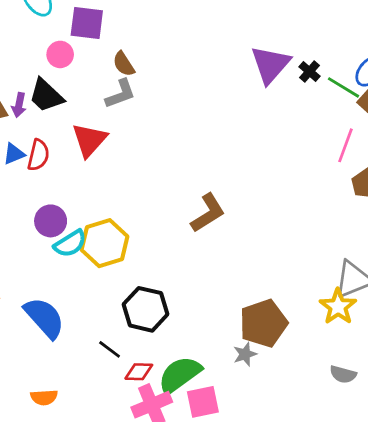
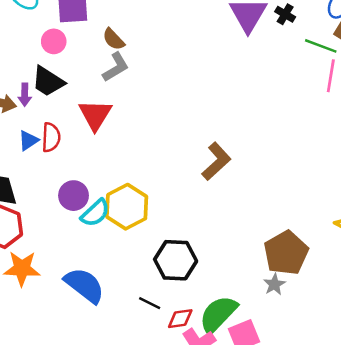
green line: (344, 87) -> (321, 46), moved

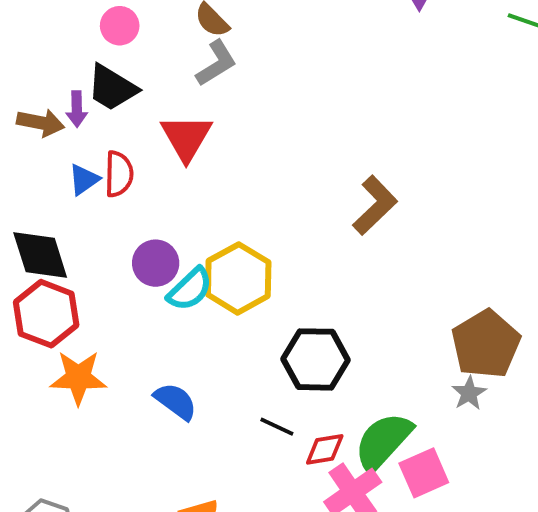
blue semicircle: (84, 285) -> (176, 401), size x0.7

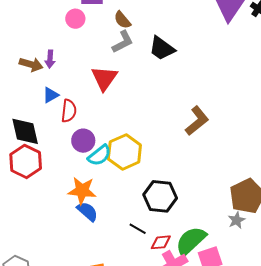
black trapezoid: (112, 88) -> (162, 48), moved
red semicircle: (119, 174) -> (69, 111), moved
orange star: (78, 378) -> (82, 191), moved

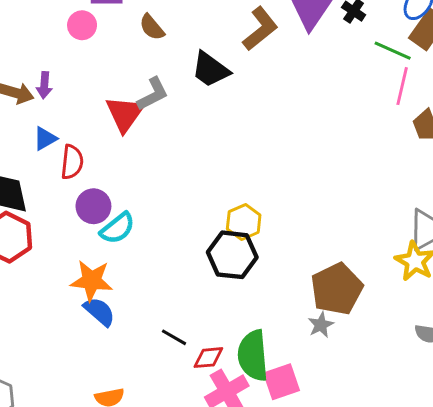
gray L-shape: (123, 42) -> (153, 94), moved
brown L-shape: (197, 121) -> (260, 29), moved
yellow hexagon: (124, 152) -> (244, 222), moved, size x0.7
black hexagon: (160, 196) -> (232, 255), moved
green semicircle: (191, 241) -> (253, 355), turned -52

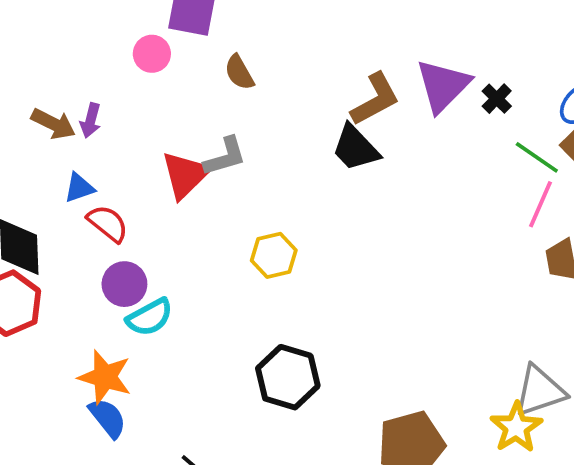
black trapezoid: (210, 69) -> (355, 148), moved
red semicircle: (72, 162) -> (108, 223), turned -68
yellow hexagon: (244, 222) -> (274, 255), moved

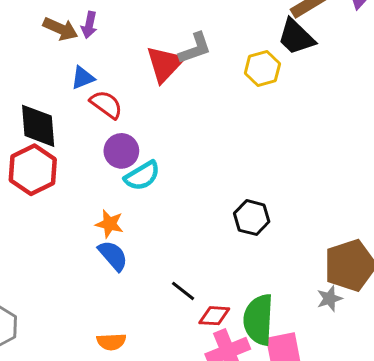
yellow hexagon: (274, 255) -> (262, 69), moved
orange star: (105, 377) -> (109, 224), size x0.7
black hexagon: (288, 377) -> (252, 218), size x0.7

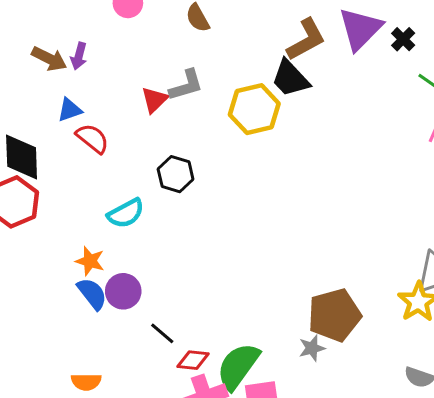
red triangle: (165, 64) -> (154, 100), size x0.7
yellow hexagon: (262, 69) -> (254, 109), size x1.4
purple circle: (121, 151) -> (123, 291), moved
black hexagon: (252, 218) -> (176, 174), moved
green semicircle: (258, 320) -> (238, 366), turned 30

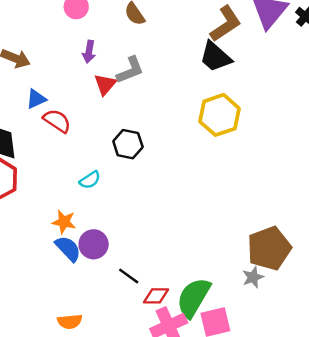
purple arrow: (79, 56) -> (89, 52), moved
yellow hexagon: (254, 109) -> (220, 115), moved
cyan semicircle: (126, 213) -> (90, 180), size x0.7

